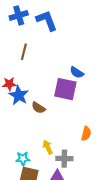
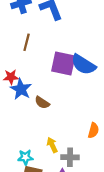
blue semicircle: (77, 72) -> (83, 65), size x1.6
purple square: (65, 89) -> (63, 64), moved

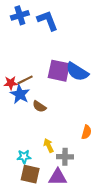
brown line: (27, 42) -> (25, 80), moved, turned 49

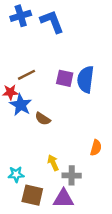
purple square: (59, 71) -> (65, 78), size x0.7
blue semicircle: (77, 72) -> (86, 79), turned 65
brown line: (25, 80) -> (26, 75), moved
cyan star: (24, 157) -> (16, 174), moved

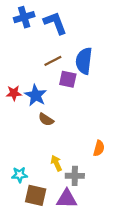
brown line: (26, 75) -> (53, 61), moved
blue semicircle: (86, 79) -> (84, 61), moved
blue star: (21, 105) -> (36, 95), moved

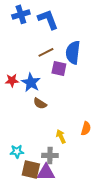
yellow arrow: (56, 163) -> (61, 136), moved
gray cross: (75, 176) -> (50, 155), moved
purple triangle: (67, 199) -> (46, 172), moved

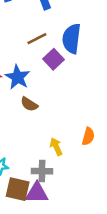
purple square: (59, 68) -> (54, 59), turned 35

